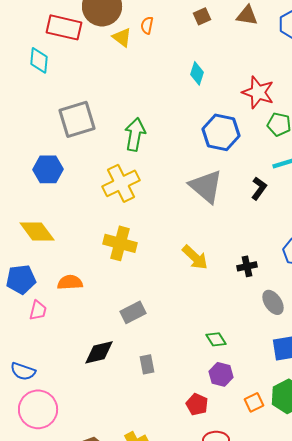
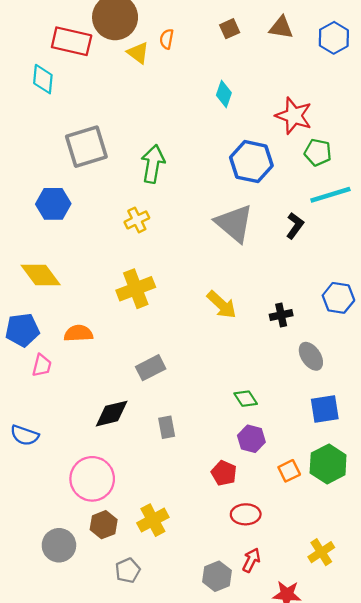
yellow cross: (121, 183) -> (137, 220), size x0.6
yellow cross: (120, 243) -> (136, 289), turned -36
pink circle: (38, 409) -> (92, 479), moved

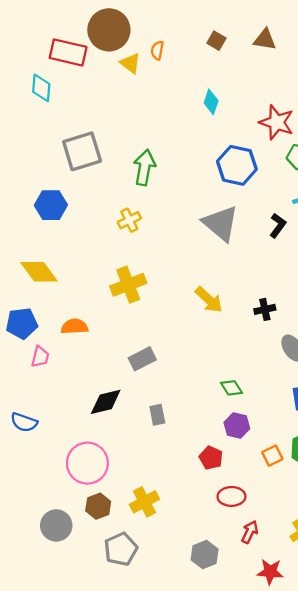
brown square: (230, 29) -> (216, 41), turned -36
red arrow: (251, 560) -> (250, 532), moved
gray pentagon: (128, 570) -> (121, 549), size x1.4

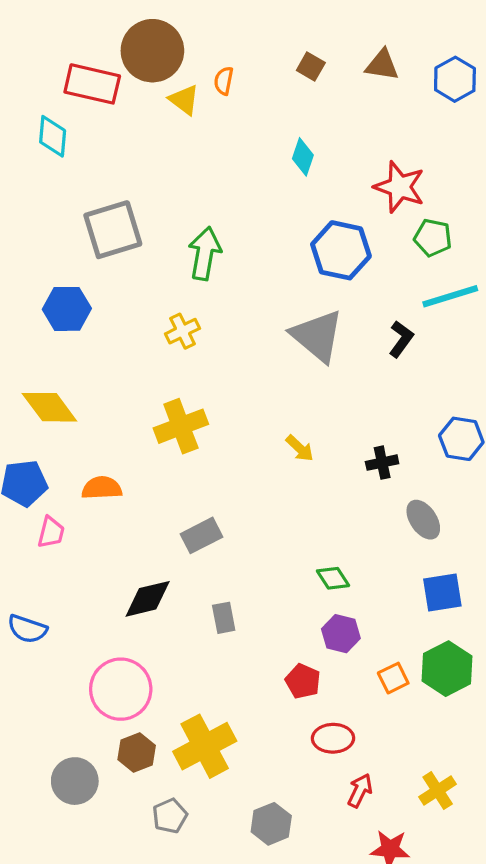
yellow arrow: (209, 300) -> (300, 448), size x0.7
yellow cross: (144, 502) -> (205, 746), size x1.4
gray pentagon: (121, 549) -> (170, 816), size x0.7
gray hexagon: (205, 555) -> (271, 824), moved

